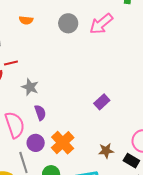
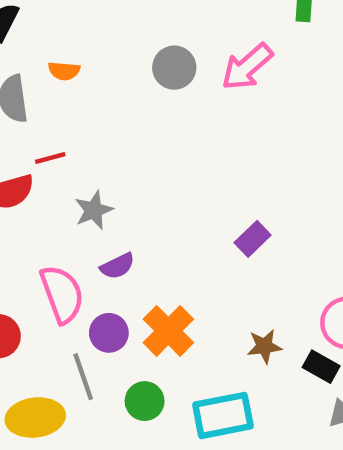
orange semicircle: (26, 20) -> (64, 71), moved
gray star: (30, 87) -> (94, 210), turned 30
purple semicircle: (40, 113) -> (117, 266), turned 84

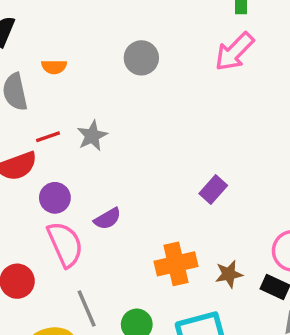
pink arrow: (247, 67) -> (234, 52), moved
gray star: (94, 210) -> (92, 136), moved
orange cross: (168, 331) -> (176, 264), moved, turned 36
purple circle: (109, 333) -> (55, 198), moved

